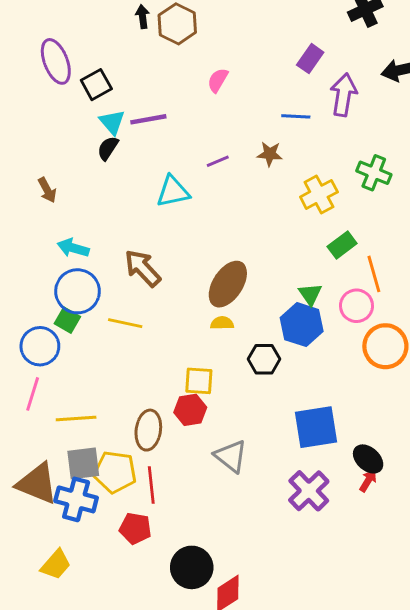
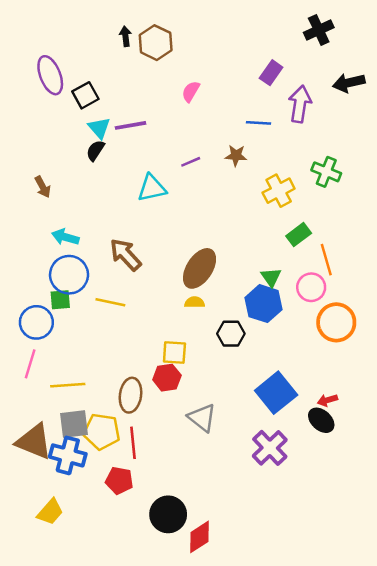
green square: (67, 320) -> (60, 300), turned -35
blue square: (316, 427) -> (276, 393), turned -30
red arrow: (368, 481) -> (328, 400), moved, turned -138

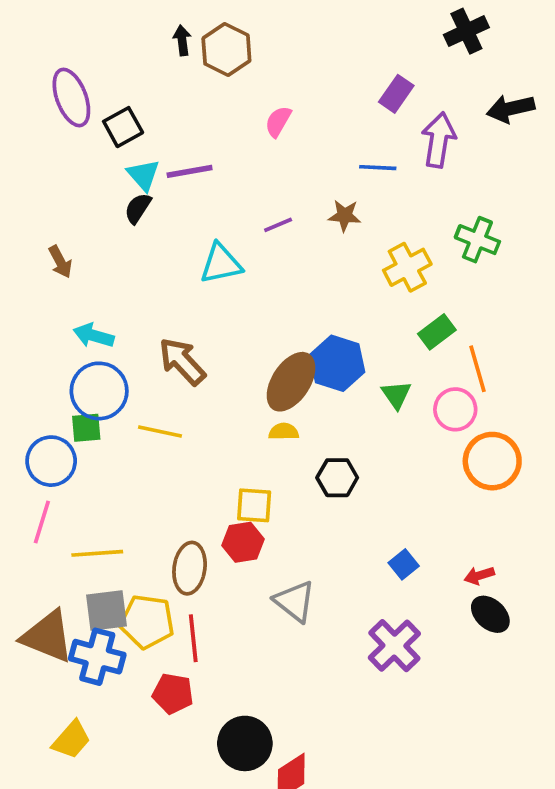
blue hexagon: (264, 304) -> (337, 363), moved
blue square: (276, 393) -> (404, 564), size x0.5
black ellipse: (321, 420) -> (490, 614), moved

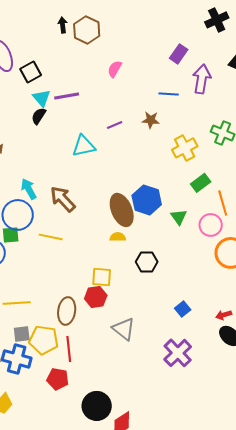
cyan arrow: (94, 336) -> (29, 189), moved, turned 45
brown ellipse: (291, 382) -> (122, 210), turned -56
gray square: (106, 611) -> (22, 334), size x0.7

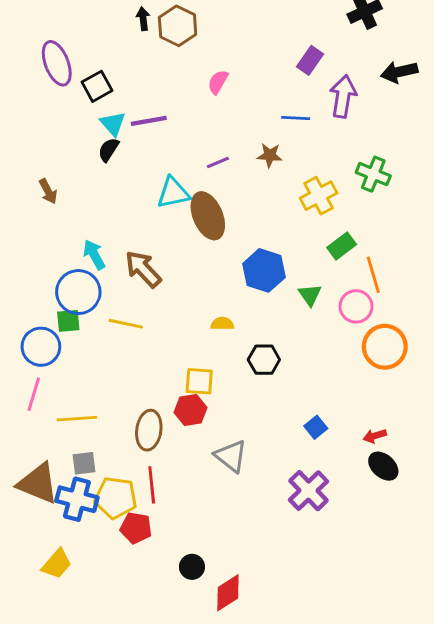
brown ellipse: (122, 210) -> (208, 216), moved
yellow pentagon: (44, 340) -> (116, 498), moved
black circle: (97, 406) -> (192, 567), size x0.6

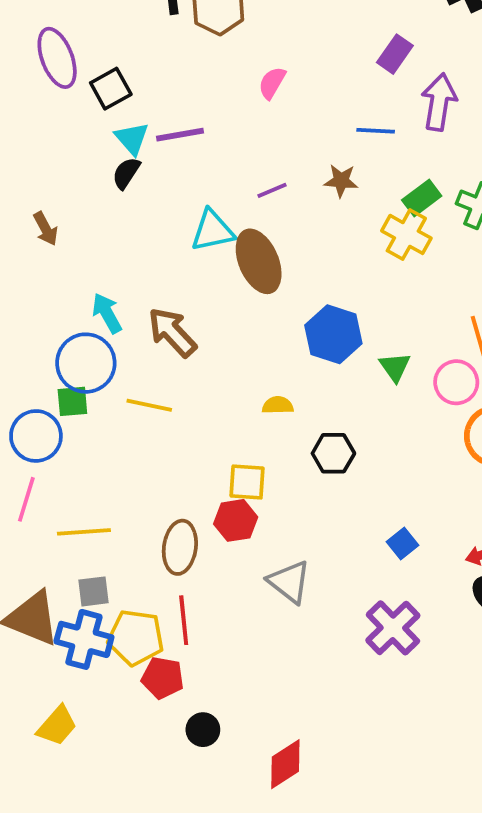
yellow cross: (319, 196) -> (406, 234), turned -33
green rectangle: (342, 246) -> (422, 198), moved
black circle: (192, 567) -> (203, 730), moved

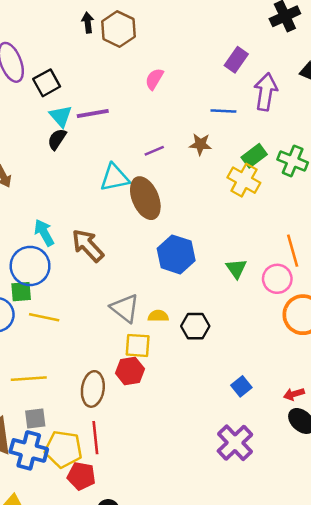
blue hexagon: (333, 334) -> (176, 254), moved
yellow line: (149, 405) -> (44, 317), moved
yellow semicircle: (278, 405) -> (158, 316), moved
gray triangle: (289, 582) -> (125, 308), moved

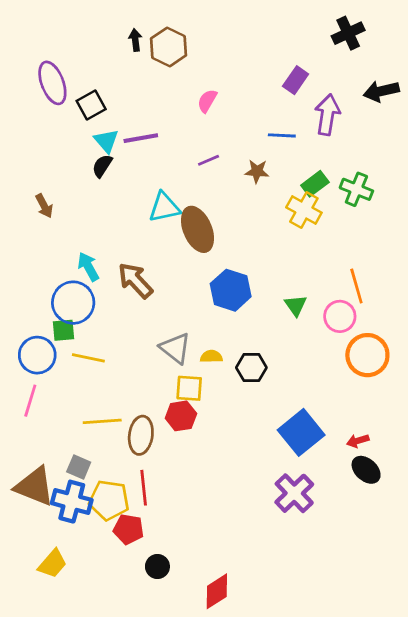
purple line: (154, 151) -> (209, 160), moved
yellow line: (29, 379) -> (102, 421), moved
blue square: (241, 386) -> (301, 432), size x2.0
gray square: (35, 418) -> (79, 467), turned 30

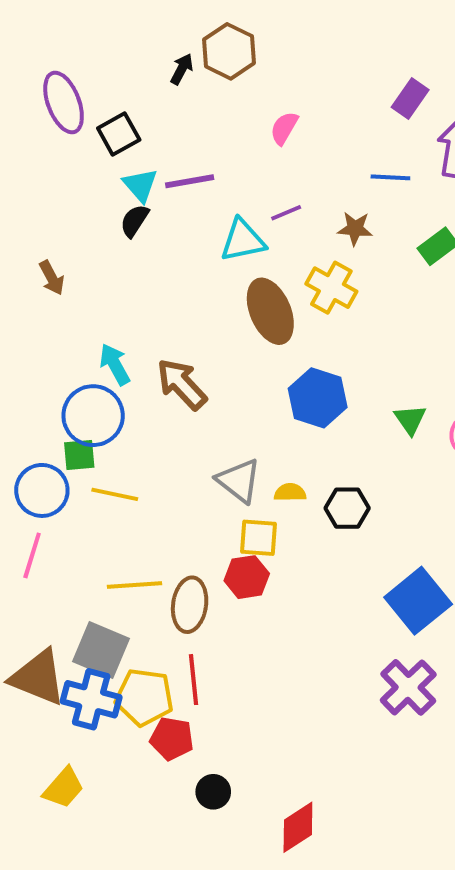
black arrow: (135, 40) -> (182, 69), moved, turned 35
cyan triangle: (164, 207) -> (243, 240), moved
yellow cross: (304, 210) -> (331, 288), moved
gray square: (79, 467) -> (101, 650), size x1.6

